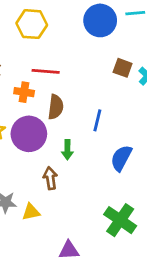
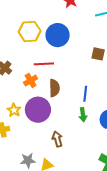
blue circle: (100, 20) -> (58, 35), moved
orange cross: (24, 92) -> (31, 81), turned -32
green arrow: (67, 150) -> (83, 115), moved

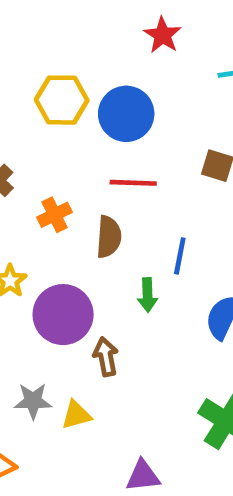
red line: (44, 64) -> (133, 183), moved
purple circle: (38, 110) -> (63, 315), moved
green arrow: (83, 115) -> (148, 295), moved

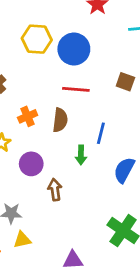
orange cross: (55, 215) -> (28, 116), moved
purple circle: (63, 315) -> (31, 164), size x0.7
yellow triangle: (76, 415) -> (22, 240), moved

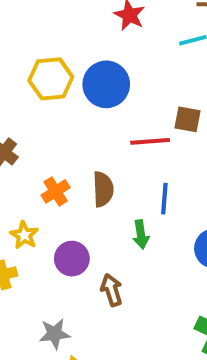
red line: (76, 89) -> (150, 141), moved

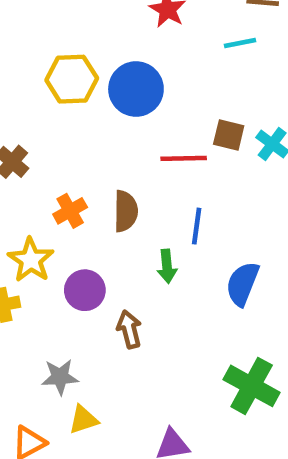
yellow star: (24, 235) -> (31, 260), size x1.4

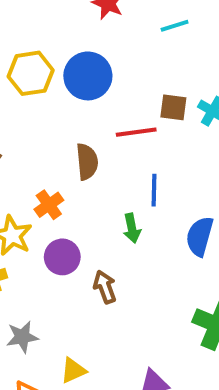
orange cross: (70, 211) -> (49, 205), moved
brown semicircle: (126, 211) -> (87, 162), moved
gray star: (60, 377) -> (22, 337), moved

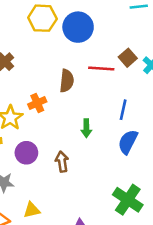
brown square: (173, 107) -> (128, 58), turned 30
blue line: (154, 190) -> (123, 110), moved
purple circle: (62, 257) -> (26, 153), moved

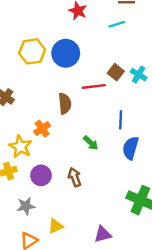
green arrow: (86, 128) -> (91, 143), turned -35

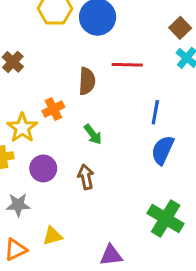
brown square: (116, 72) -> (180, 28), moved
green arrow: (91, 143) -> (93, 134), moved

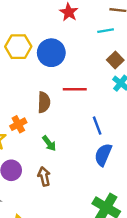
blue line: (155, 112) -> (97, 126), turned -30

